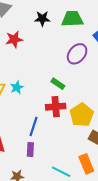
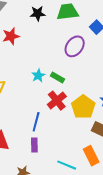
cyan star: (17, 87) -> (38, 76), moved
red cross: (56, 107) -> (57, 101), turned -30

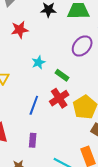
cyan star: (38, 76) -> (38, 62), moved
blue line: (36, 122) -> (34, 105), moved

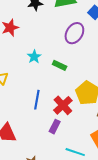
red cross: (59, 98) -> (63, 105), moved
purple rectangle: (33, 140) -> (55, 127), moved, turned 32

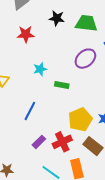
green rectangle: (60, 65) -> (62, 85), turned -32
red cross: (63, 105) -> (62, 142), moved

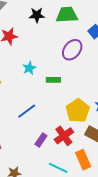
blue line: (30, 111) -> (27, 111), turned 36

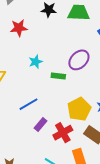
purple ellipse: (72, 50) -> (79, 60), moved
purple rectangle: (41, 140) -> (40, 124), moved

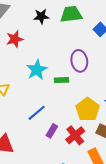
purple ellipse: (79, 60) -> (79, 61), turned -45
cyan star: (36, 62) -> (37, 70), size x1.5

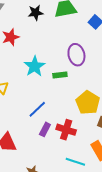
purple rectangle: (52, 131) -> (45, 129), moved
red cross: (75, 135) -> (66, 130), moved, turned -30

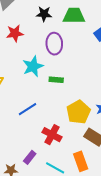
purple ellipse: (76, 55) -> (54, 44), moved
purple rectangle: (45, 129) -> (30, 157), moved

